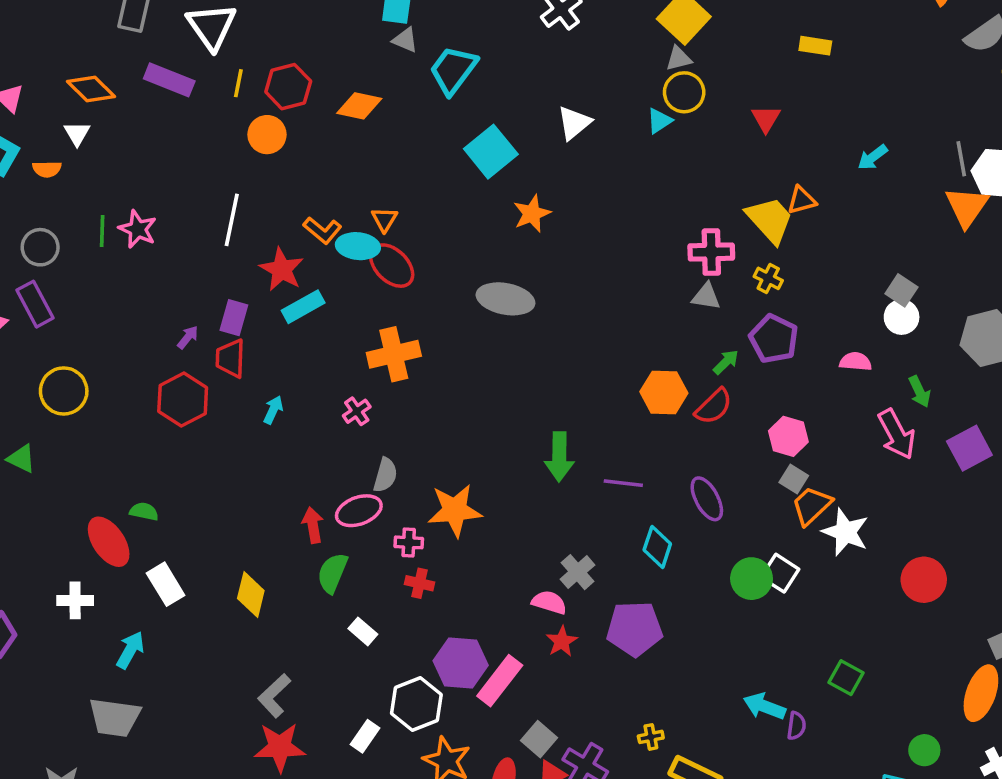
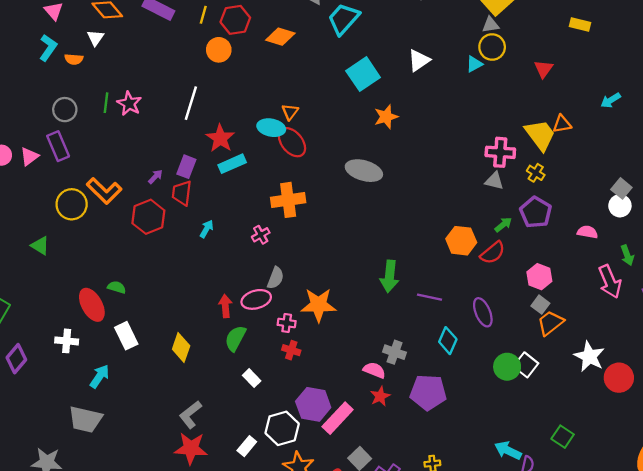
orange L-shape: (322, 230) -> (104, 191), moved, size x1.4
white star: (845, 532) -> (589, 356), moved
gray cross: (577, 572) -> (394, 352), turned -35

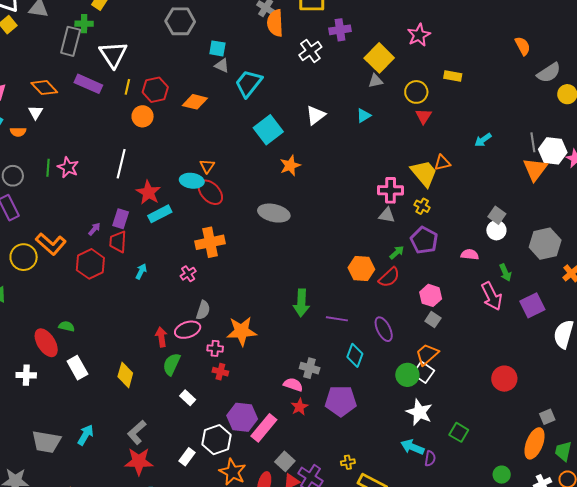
yellow circle: (492, 47) -> (416, 92), moved
orange trapezoid: (550, 323) -> (427, 354), moved
white star: (589, 356) -> (419, 412), moved
cyan arrow: (100, 376) -> (86, 435), moved

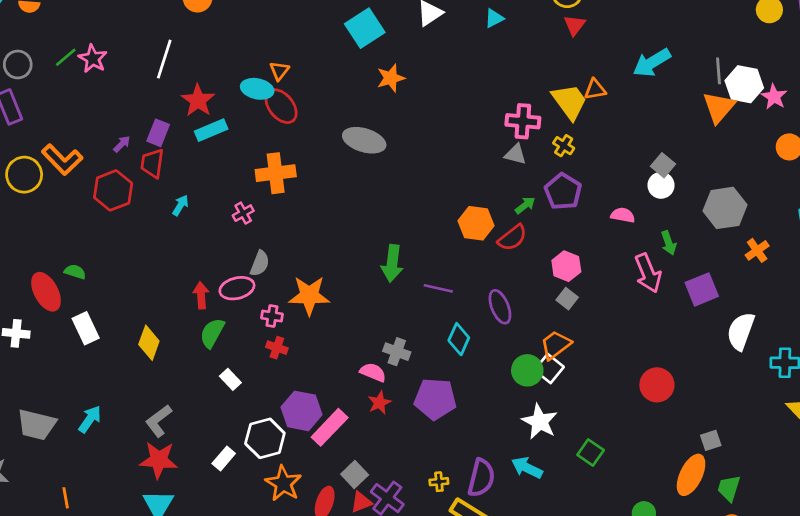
cyan arrow: (483, 140) -> (652, 63), size x1.6
green line: (48, 168) -> (66, 57), turned 42
purple semicircle: (430, 459) -> (481, 478), moved, size x1.8

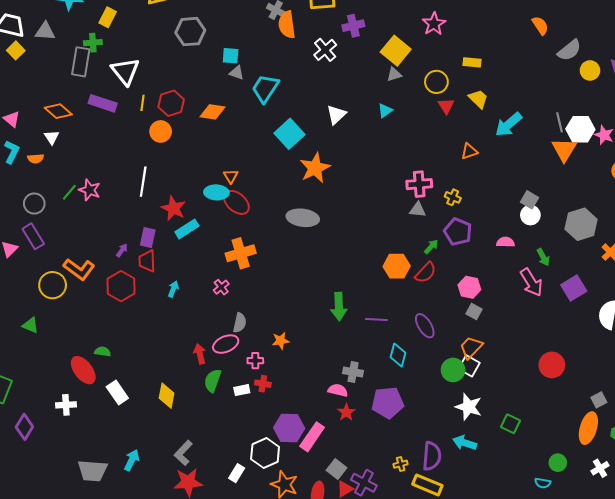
orange star: (391, 78) -> (315, 168), size x1.4
yellow trapezoid: (569, 102) -> (478, 99), moved, size x0.7
orange star: (309, 296) -> (281, 341), size x0.6
white rectangle: (230, 379) -> (242, 390), moved, turned -49

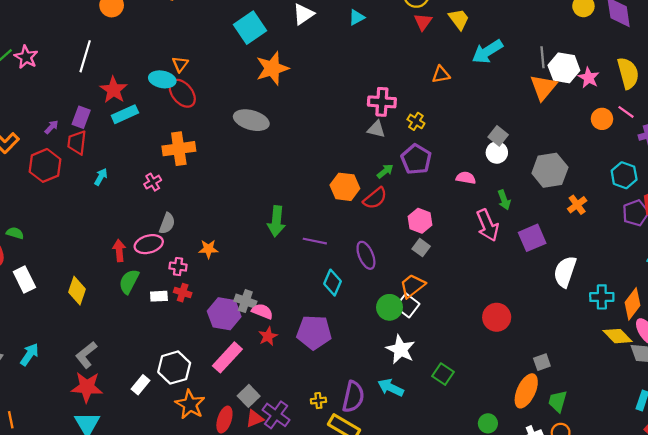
gray cross: (353, 372) -> (245, 301), moved
purple hexagon: (289, 428) -> (224, 314), moved

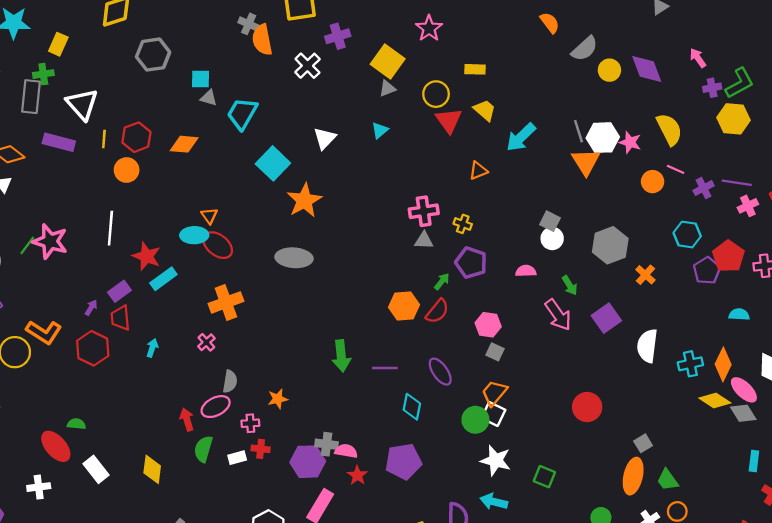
red triangle: (423, 22) -> (449, 121), size x1.4
pink star: (26, 57) -> (50, 241), size x1.4
purple rectangle: (81, 117) -> (119, 291), turned 45
green trapezoid: (558, 401) -> (667, 480), turned -40

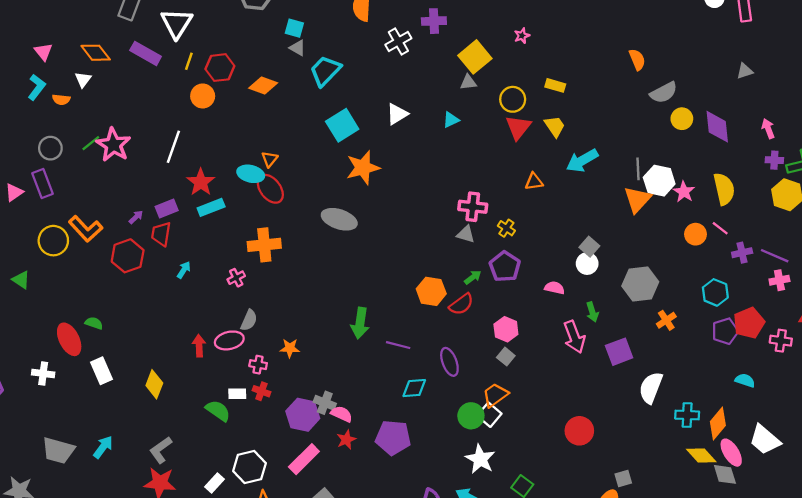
pink star: (429, 28) -> (522, 36), size x0.6
cyan diamond: (412, 407) -> (414, 388), turned 60
green semicircle: (203, 449) -> (218, 411), moved, turned 95

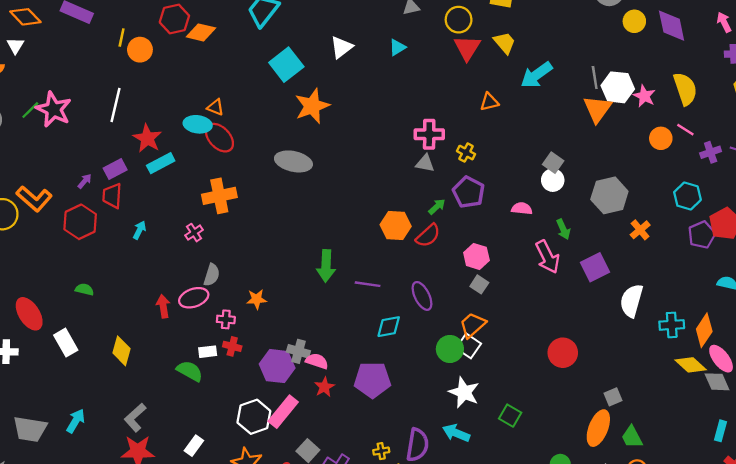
yellow line: (189, 61) -> (122, 38), moved
red hexagon: (220, 68) -> (174, 19), moved
orange triangle: (270, 159) -> (216, 107), turned -42
green semicircle: (94, 323) -> (84, 289), moved
white hexagon: (249, 467) -> (254, 417), moved

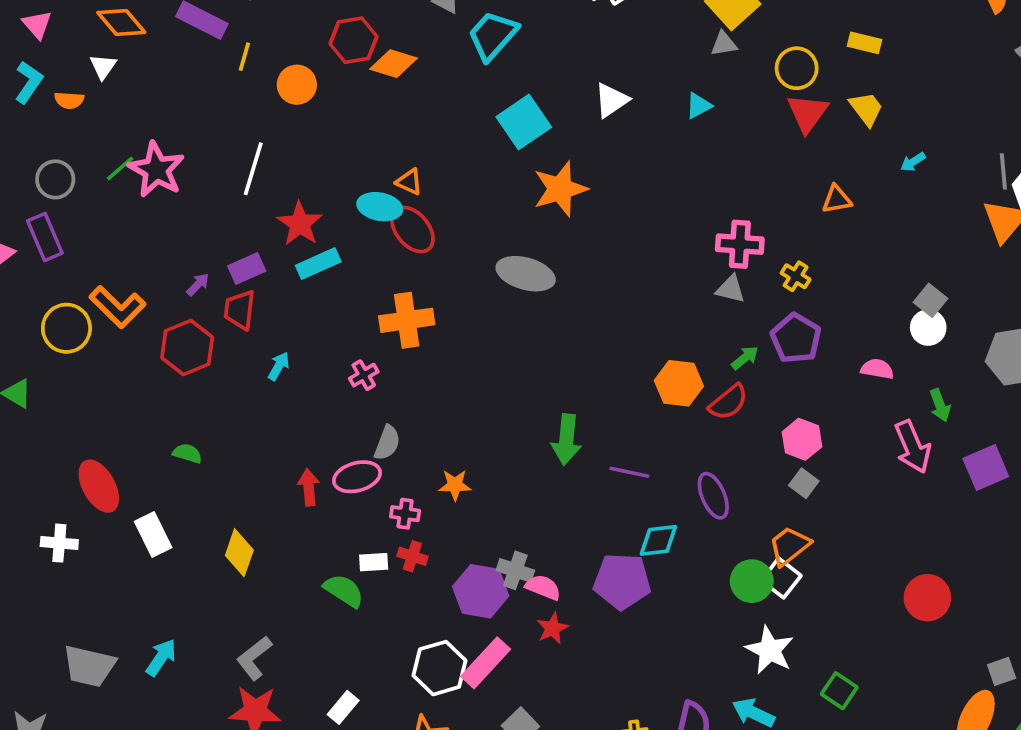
yellow line: (122, 38) -> (244, 57), moved
cyan arrow: (536, 75) -> (913, 162), size x0.5
purple pentagon: (372, 380) -> (622, 581), moved

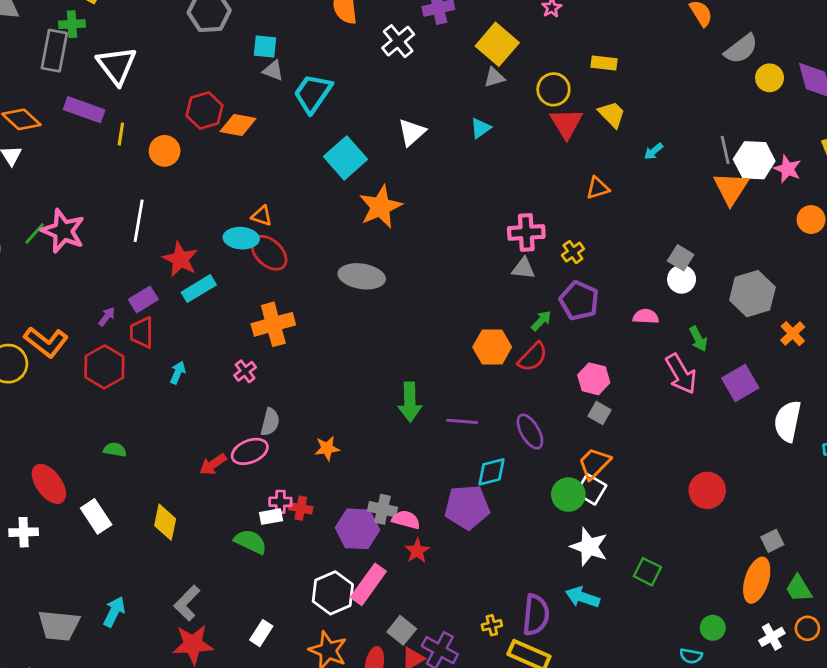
yellow cross: (796, 276) -> (573, 252), turned 30
red arrow: (309, 487) -> (213, 464), turned -112
pink cross: (405, 514) -> (280, 502), moved

